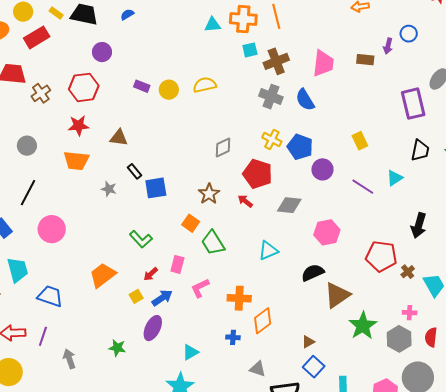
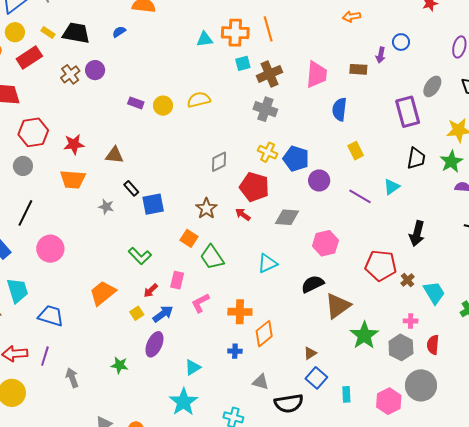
red hexagon: (84, 87) -> (33, 132), moved
brown cross: (41, 93) -> (70, 74), moved
blue semicircle: (305, 100) -> (339, 109), moved, turned 40

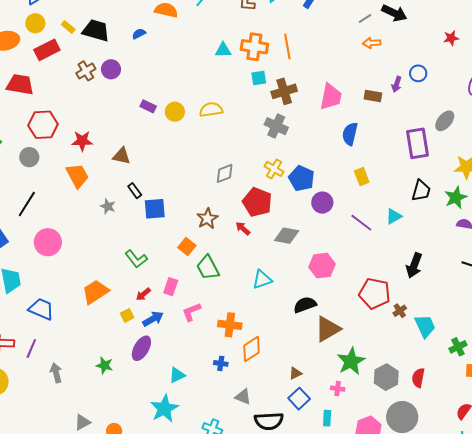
orange trapezoid: (73, 179) -> (77, 176), turned -128
pink cross: (411, 321) -> (338, 389), moved

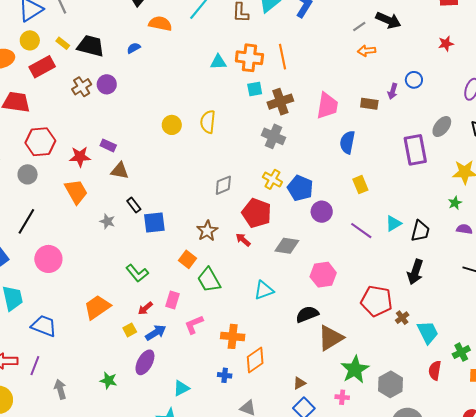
purple rectangle: (148, 106) -> (108, 145), moved
yellow semicircle: (211, 110) -> (208, 122), turned -75
black trapezoid: (421, 191) -> (420, 231), moved
green star: (456, 198) -> (455, 203), size x0.6
red semicircle: (418, 378) -> (435, 370), moved

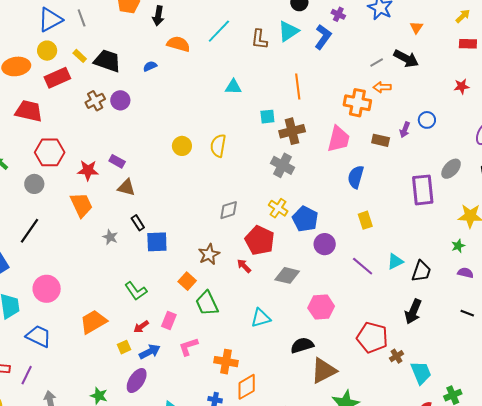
orange cross: (249, 58) -> (357, 103), moved
pink circle: (48, 259) -> (47, 289), moved

